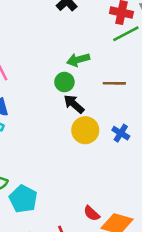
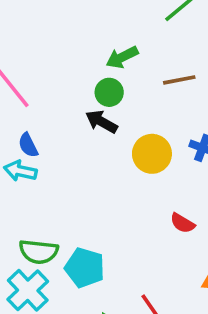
black arrow: (74, 104) -> (101, 122), moved
red semicircle: (92, 213) -> (182, 223), moved

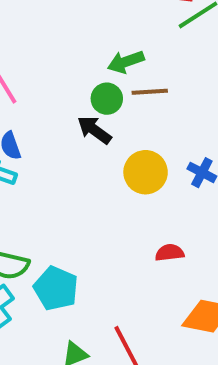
brown line: (179, 80) -> (150, 92), moved
red semicircle: (182, 223) -> (170, 253), turned 135

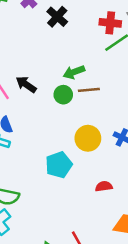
black arrow: (94, 130) -> (26, 84), moved
cyan pentagon: (56, 288) -> (59, 165), moved, turned 30

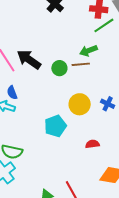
green arrow: (74, 72) -> (88, 51), moved
black arrow: (26, 84) -> (29, 59), size x1.4

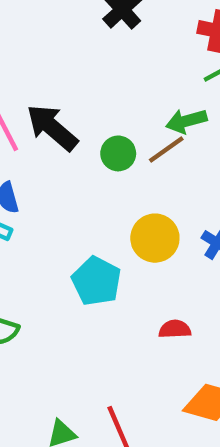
brown line: (81, 64) -> (166, 149), turned -36
cyan pentagon: (55, 126) -> (96, 281), turned -30

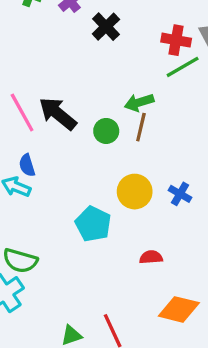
green arrow: (186, 121) -> (139, 102), moved
brown line: (166, 149) -> (141, 127), turned -40

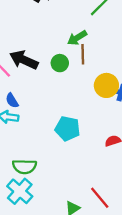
yellow circle: (135, 192) -> (106, 85), moved

